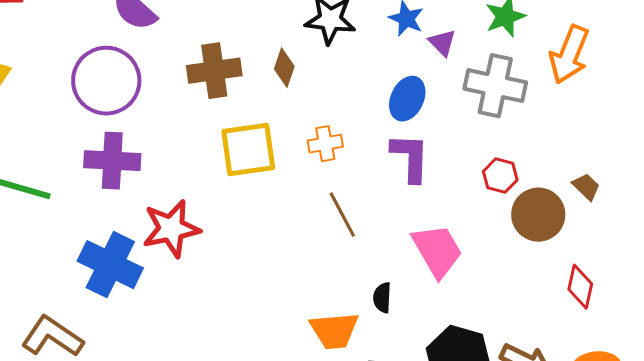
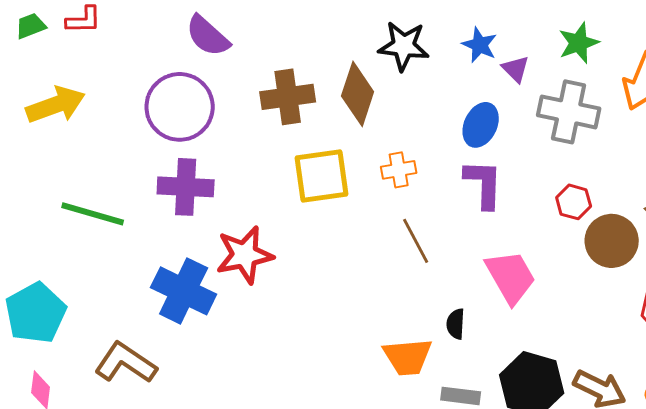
brown diamond: (284, 68) -> (358, 94), size x1.6

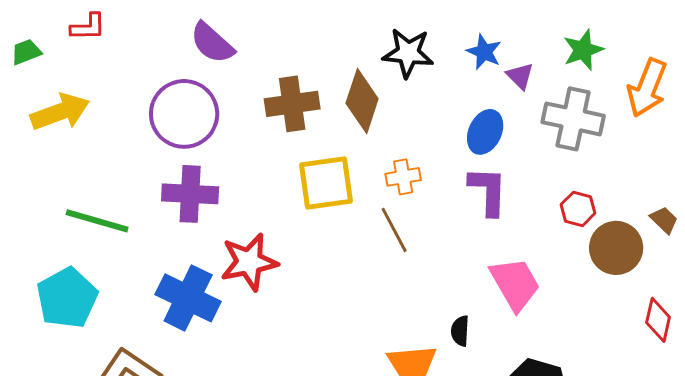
green trapezoid: (31, 26) -> (26, 52), moved
brown line: (416, 241) -> (394, 230), moved
cyan pentagon: (36, 313) -> (67, 298), moved

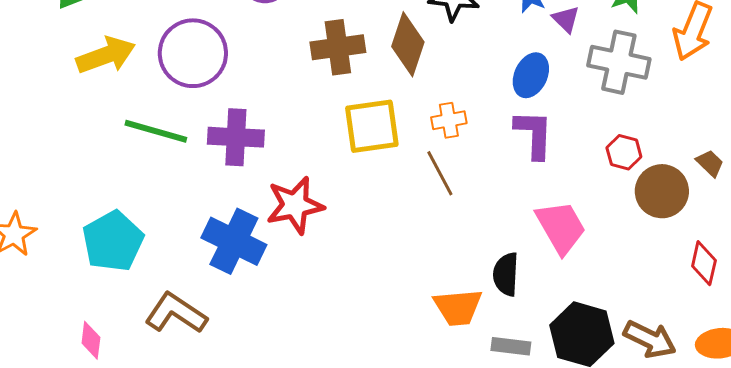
purple circle: (184, 114) -> (193, 53), moved
green line: (97, 221) -> (156, 131), moved
black semicircle: (460, 331) -> (506, 274), size x1.4

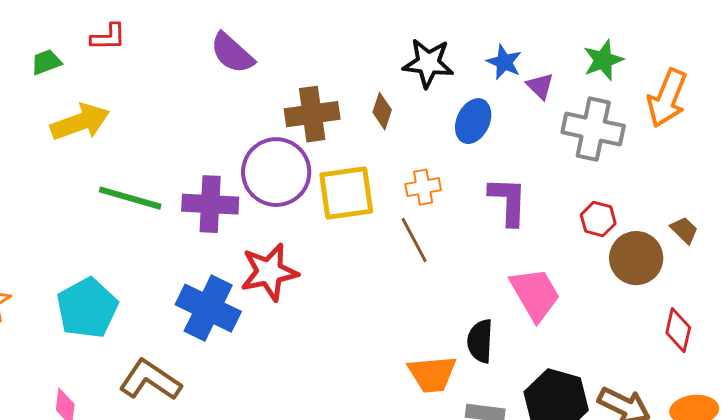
brown diamond: (408, 44) -> (382, 111), size x0.6
purple circle: (193, 53) -> (276, 172), moved
blue ellipse: (531, 75) -> (473, 121), moved

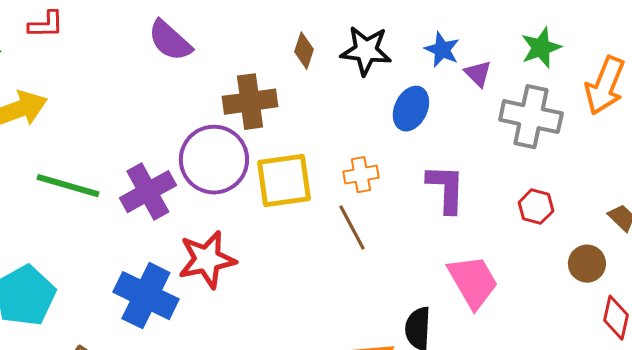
brown diamond: (382, 111) -> (304, 51), moved
purple cross: (210, 204) -> (148, 192), turned -32
brown circle: (636, 258) -> (587, 264), moved, size x0.7

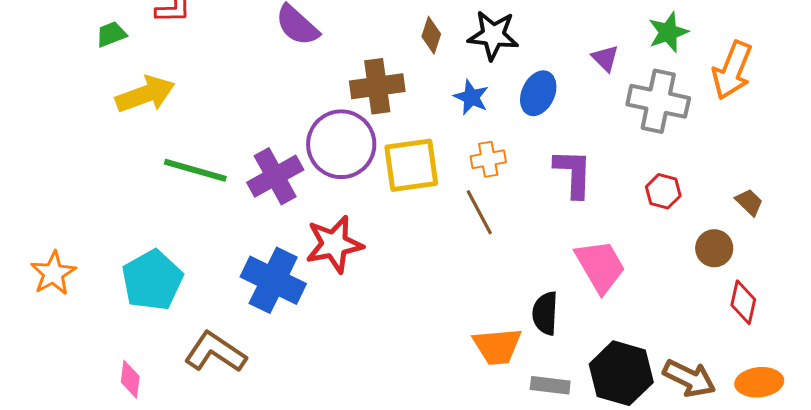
blue star: (442, 50) -> (471, 97), moved

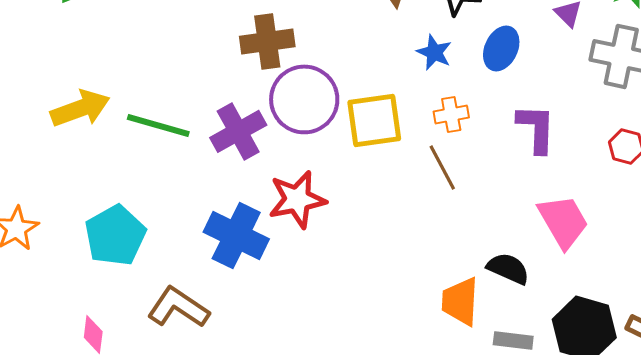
brown cross: (377, 86) -> (267, 41), moved
yellow arrow: (145, 94) -> (80, 108), moved
black semicircle: (545, 313) -> (508, 268), turned 111
orange trapezoid: (497, 346) -> (460, 301), turned 98

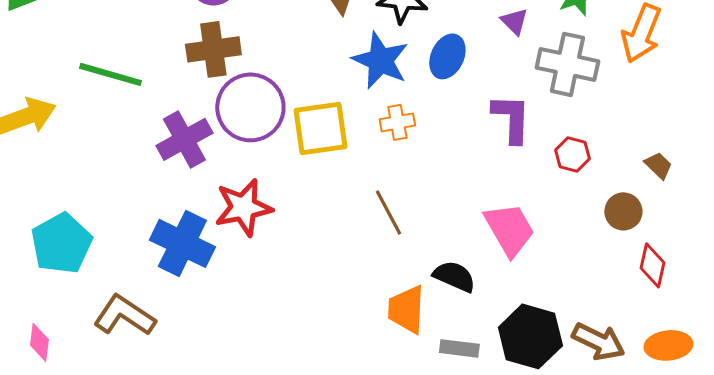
blue star: (434, 52) -> (380, 60), size x1.6
green line: (158, 125) -> (110, 74), moved
purple L-shape: (536, 128) -> (511, 118), moved
brown line: (442, 167) -> (388, 212), moved

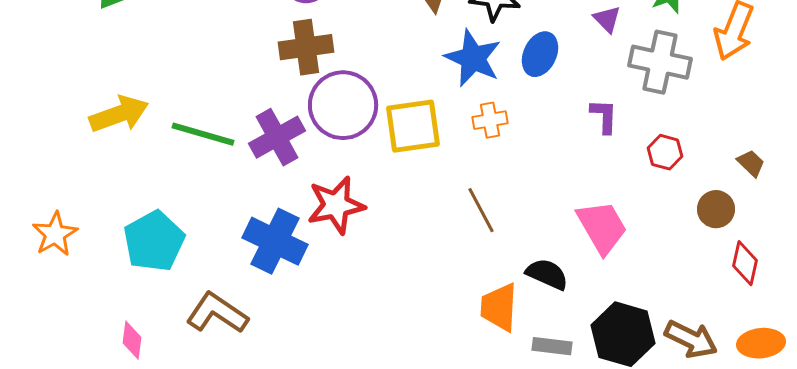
green line: (110, 74) -> (203, 134), moved
purple L-shape: (511, 118) -> (604, 116), size x0.7

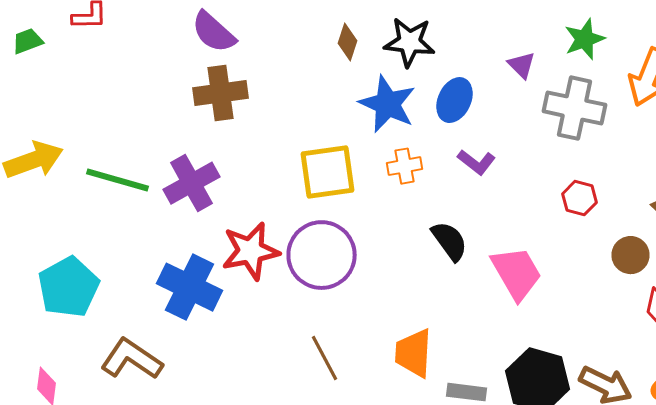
purple circle: (343, 105) -> (322, 255), moved
purple L-shape: (604, 116) -> (476, 162), moved, turned 126
brown line: (481, 210) -> (324, 358), moved
black semicircle: (547, 274) -> (450, 241), moved, turned 30

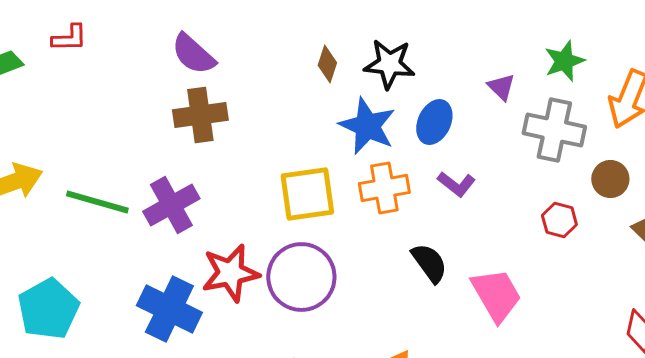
orange cross: (404, 166) -> (384, 188), size x1.4
brown circle: (630, 255) -> (610, 179), moved

